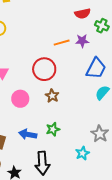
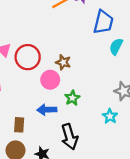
red circle: (44, 69) -> (28, 57), moved
pink circle: (20, 99) -> (50, 80), moved

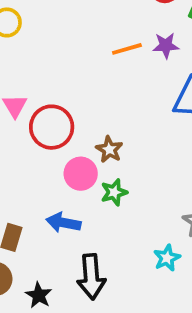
green star: (72, 98) -> (114, 192), moved

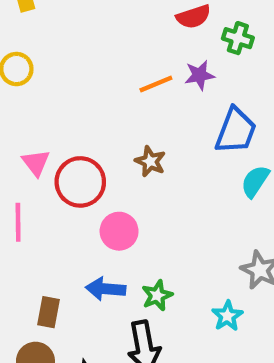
brown star: (109, 149) -> (150, 161), moved
green star: (114, 192) -> (157, 295), moved

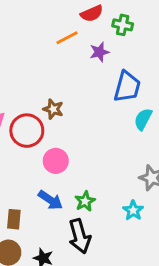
orange line: (156, 84) -> (67, 38), moved
brown star: (150, 161) -> (53, 109), moved
blue arrow: (106, 289) -> (50, 200), turned -145

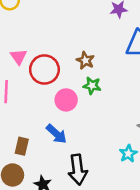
brown star: (53, 109) -> (85, 60), moved
green star: (85, 201) -> (92, 86), moved, turned 30

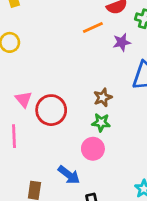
brown star: (85, 60) -> (103, 97), moved, turned 30
pink circle: (66, 100) -> (93, 149), moved

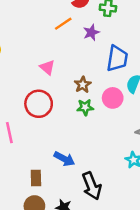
pink triangle: (24, 99) -> (47, 67), moved
pink circle: (93, 149) -> (113, 98), moved

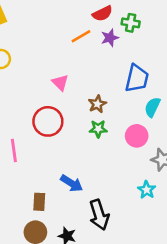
purple star: (91, 32) -> (110, 38), moved
pink circle: (113, 98) -> (137, 136), moved

